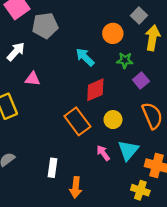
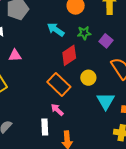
green star: (125, 60) -> (84, 33), moved
pink arrow: (103, 153) -> (57, 110), moved

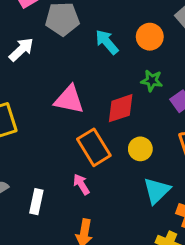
cyan arrow: (56, 30) -> (107, 42), moved
pink triangle: (15, 55) -> (69, 100), moved, size x1.5
white rectangle: (45, 127) -> (36, 202), moved

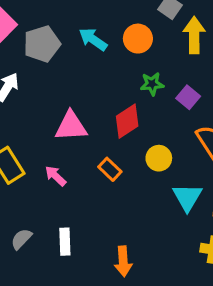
cyan arrow: (107, 42) -> (93, 39), moved
orange rectangle: (94, 147) -> (110, 169), size x0.6
pink arrow: (81, 184) -> (56, 176), moved

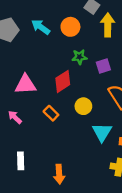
purple square: (188, 97) -> (103, 66), turned 32

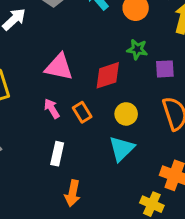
pink arrow: (15, 117) -> (52, 108), moved
cyan triangle: (102, 132) -> (122, 149), moved
white rectangle: (21, 161) -> (57, 154), moved

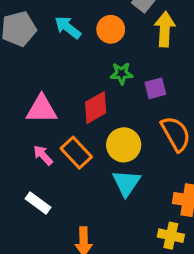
orange rectangle: (82, 112) -> (76, 153), size x1.4
yellow circle: (126, 114) -> (124, 145), size x1.4
white rectangle: (57, 154) -> (38, 203), moved, turned -55

